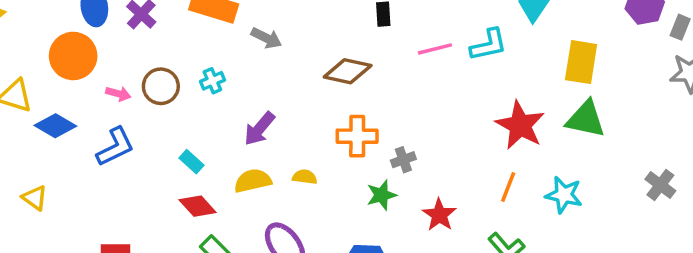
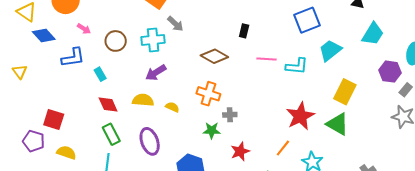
cyan cross: (212, 81) -> (153, 40), moved, size x1.6
brown circle: (161, 86) -> (116, 41), moved
cyan rectangle: (192, 162) -> (100, 74), moved

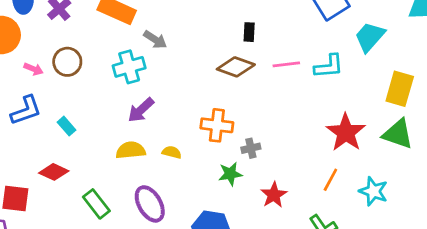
brown circle: (116, 41) -> (67, 62), moved
brown diamond: (214, 56) -> (236, 67), moved
red diamond: (108, 105) -> (54, 172), moved, turned -30

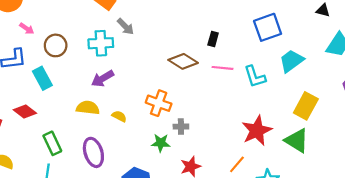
black rectangle: (249, 32) -> (213, 39), moved
brown circle: (67, 62) -> (56, 45), moved
cyan L-shape: (329, 66) -> (255, 77), turned 65
cyan rectangle: (66, 126) -> (42, 78), size x1.5

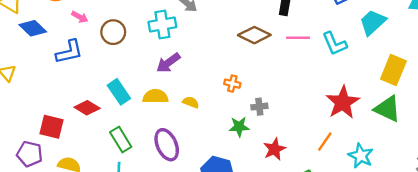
cyan rectangle: (42, 78) -> (119, 92), moved
orange cross: (159, 103) -> (232, 84), size x0.6

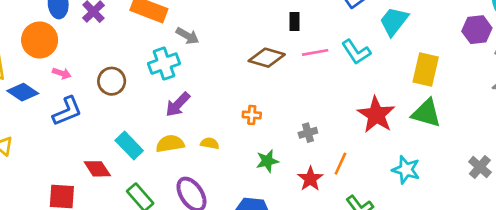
pink arrow: (80, 17) -> (62, 73), moved
gray cross: (259, 107) -> (308, 133), moved
red diamond: (87, 108) -> (97, 169), turned 35
orange line: (325, 142) -> (340, 164), moved

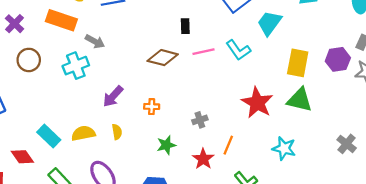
purple hexagon: (477, 30) -> (338, 59), moved
brown circle: (112, 81) -> (29, 60), moved
purple arrow: (178, 104) -> (113, 96), moved
yellow semicircle: (210, 143) -> (117, 132), turned 72

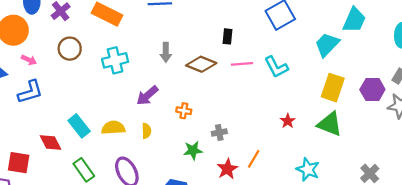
cyan trapezoid: (269, 23) -> (327, 45), moved
gray arrow: (95, 41) -> (166, 52), moved, turned 54
red star: (257, 103) -> (288, 121), size x0.5
gray cross: (200, 120) -> (219, 133), moved

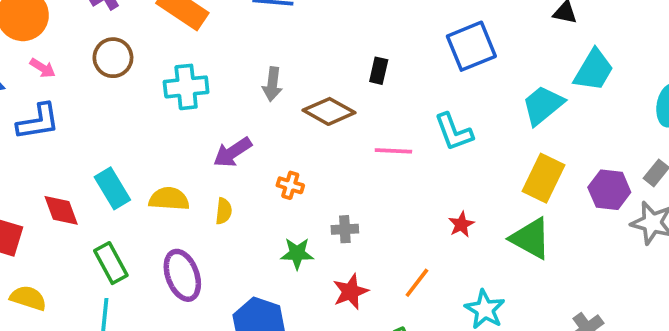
pink line: (242, 64) -> (393, 151), moved
orange line: (254, 159) -> (417, 283), moved

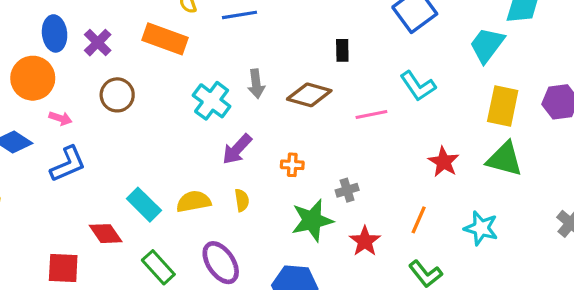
cyan cross: (186, 87) -> (212, 101), moved, turned -33
red star: (461, 224) -> (444, 162), size x1.4
green star: (297, 253) -> (312, 220), size x1.5

